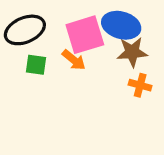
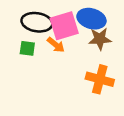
black ellipse: (25, 30) -> (37, 22), moved, turned 32
orange cross: (140, 85) -> (100, 79), moved, size x1.6

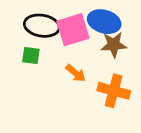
orange arrow: (56, 45) -> (76, 73), moved

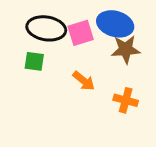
pink square: (73, 30) -> (81, 33), size x0.7
orange cross: (114, 91) -> (126, 100), size x0.7

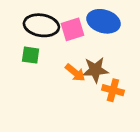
brown star: (126, 49) -> (95, 70), moved

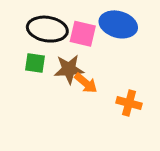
pink square: (72, 29) -> (83, 34), turned 30
brown star: (95, 70) -> (69, 69), moved

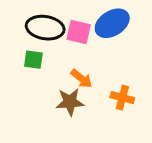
blue ellipse: (118, 24) -> (112, 23), turned -48
brown star: (69, 69) -> (70, 102), moved

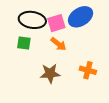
pink square: (79, 32) -> (56, 23), turned -30
orange arrow: (82, 79) -> (58, 44), moved

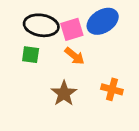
brown star: (50, 73) -> (64, 93), turned -30

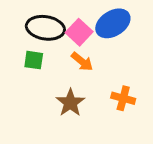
pink square: (72, 29) -> (79, 32), turned -30

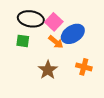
blue ellipse: (113, 23) -> (73, 34), moved

